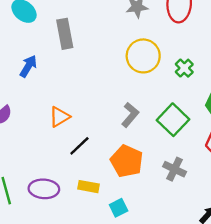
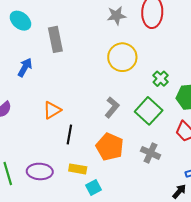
green cross: (184, 68) -> (161, 79), moved
black line: (79, 146) -> (69, 135), turned -36
cyan square: (119, 208) -> (93, 187), moved

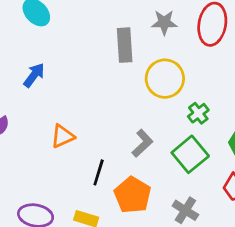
gray rectangle: (55, 39) -> (125, 45), moved
green cross: (161, 79) -> (198, 113), moved
black line: (69, 135) -> (99, 172), moved

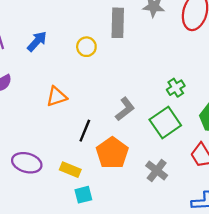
yellow circle: (165, 79) -> (86, 47), moved, size x0.6

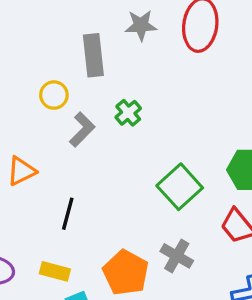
green cross: (176, 88) -> (128, 113), moved
gray L-shape: (125, 109) -> (82, 130), moved
orange pentagon: (112, 153) -> (126, 273), moved

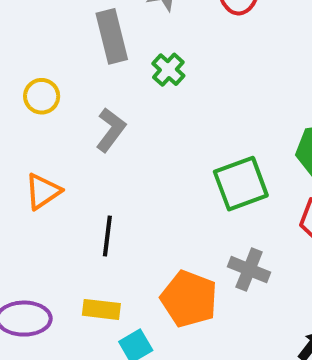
yellow circle: (54, 95) -> (42, 96), moved
green cross: (128, 113) -> (168, 70), moved
green square: (180, 187) -> (241, 184), turned 30

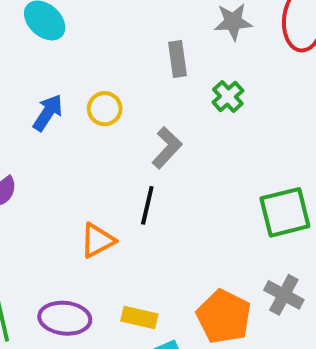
gray rectangle: (112, 36) -> (177, 59), size x0.7
orange triangle: (43, 191) -> (97, 240), moved
black line: (107, 236) -> (147, 205), moved

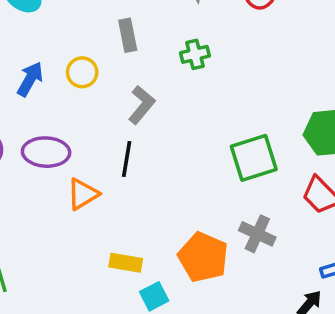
gray rectangle: (177, 59) -> (128, 35), moved
green cross: (228, 97) -> (195, 54), turned 32
purple ellipse: (65, 318) -> (46, 152), moved

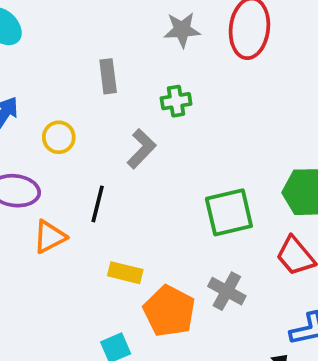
yellow circle: (82, 72) -> (59, 137), moved
gray L-shape: (142, 105) -> (141, 149), moved
yellow rectangle: (126, 263) -> (125, 273), moved

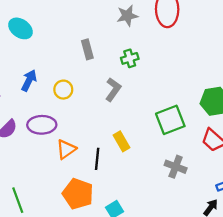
black line: (98, 204) -> (97, 159), moved
yellow rectangle: (125, 273) -> (122, 141), moved, turned 54
orange pentagon: (169, 311) -> (78, 194), moved

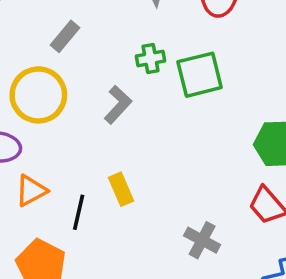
gray rectangle: (87, 49) -> (65, 36), moved, turned 48
yellow circle: (63, 90) -> (38, 95), size x1.8
green square: (170, 120) -> (200, 75), moved

